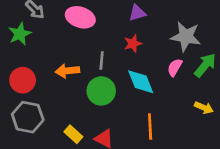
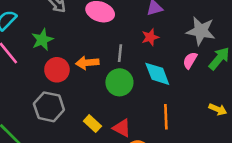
green star: (20, 34) -> (42, 40), moved
red circle: (23, 80) -> (57, 70), moved
yellow arrow: (204, 108) -> (218, 109), moved

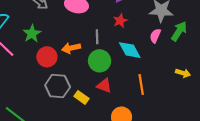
gray hexagon: (49, 107) -> (58, 86), moved
red triangle: (122, 128) -> (104, 86), moved

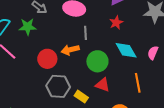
green star: (32, 34) -> (28, 27), moved, turned 30
pink semicircle: (155, 36) -> (153, 53), moved
gray line: (97, 37) -> (85, 33), moved

